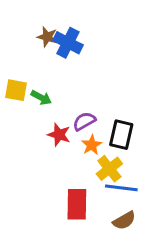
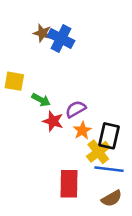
green arrow: (41, 98) -> (41, 100), moved
black rectangle: (121, 135) -> (109, 136), moved

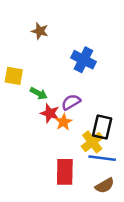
blue cross: (61, 39) -> (83, 60), moved
orange star: (82, 130) -> (64, 122), moved

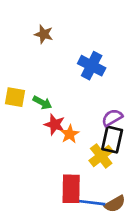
yellow square: (14, 76) -> (15, 97), moved
purple semicircle: (71, 102) -> (112, 118), moved
blue line: (102, 158) -> (90, 202), moved

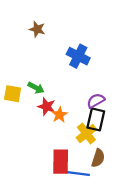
yellow square: (15, 97) -> (13, 94), moved
brown semicircle: (115, 204) -> (98, 158), moved, turned -42

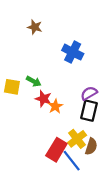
yellow cross: (86, 134) -> (77, 139), moved
red rectangle: (61, 162) -> (56, 150), turned 30
blue line: (77, 173) -> (72, 161), turned 45

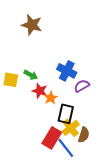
brown star: (35, 27) -> (32, 25), size x1.5
blue cross: (73, 52) -> (67, 71), moved
black rectangle: (89, 111) -> (66, 114), moved

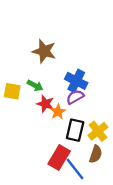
brown star: (32, 25) -> (44, 51), moved
purple semicircle: (82, 86) -> (75, 97), moved
yellow cross: (71, 128) -> (98, 131), moved

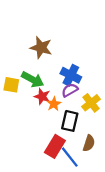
green arrow: (35, 85) -> (33, 79), size x1.5
yellow cross: (98, 131) -> (91, 103), moved

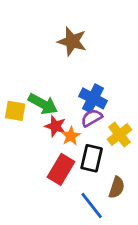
brown star: (41, 48) -> (72, 41), moved
red rectangle: (55, 146) -> (61, 169), moved

